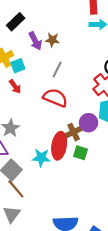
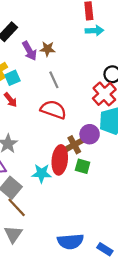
gray line: (57, 69) -> (54, 80), turned -49

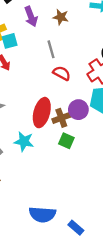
brown star: (47, 49) -> (61, 17), moved
red semicircle: (53, 110) -> (62, 73), moved, size x0.7
red ellipse: (60, 160) -> (42, 113), moved

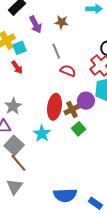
cyan star: (24, 141) -> (42, 134), turned 30
green square: (66, 141) -> (79, 129), turned 32

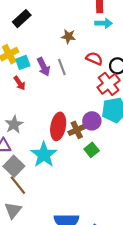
purple arrow: (36, 25) -> (44, 67), moved
red semicircle: (68, 71) -> (94, 58), moved
green square: (79, 129) -> (92, 150), moved
cyan star: (42, 134) -> (44, 155), size x1.4

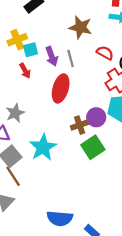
brown star: (68, 36) -> (81, 27), size x1.5
red ellipse: (58, 126) -> (61, 88), moved
green square: (92, 150) -> (93, 147), size x1.5

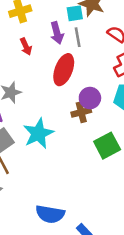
cyan square: (31, 50) -> (75, 13), moved
purple circle: (96, 117) -> (90, 98), moved
green square: (93, 147) -> (107, 146), moved

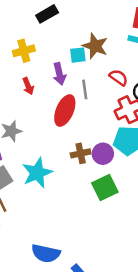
gray line: (78, 37) -> (85, 89), moved
purple circle: (90, 98) -> (103, 154), moved

